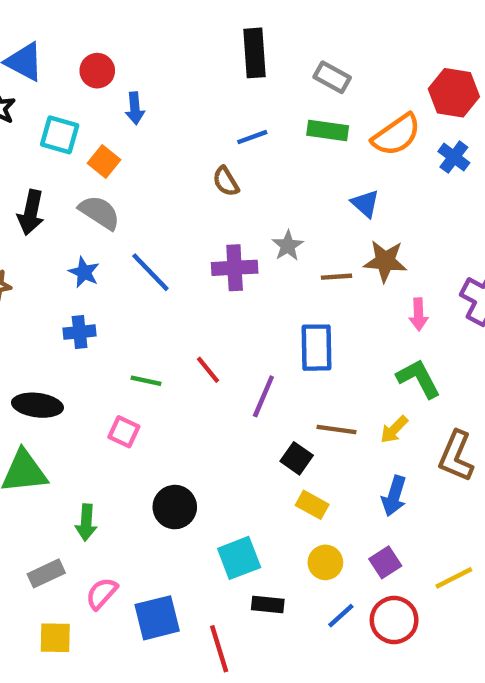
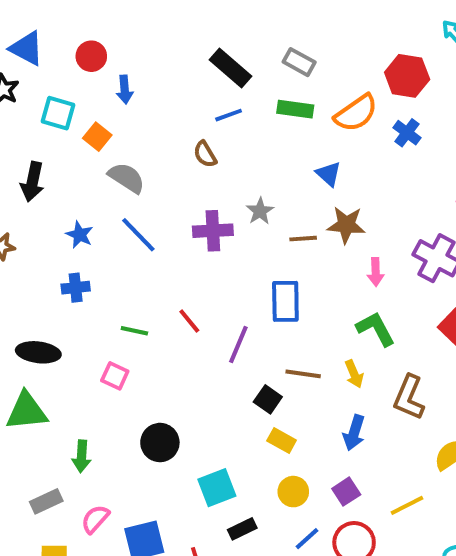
black rectangle: (255, 53) -> (231, 68), moved, turned -45
gray semicircle: (99, 212) -> (127, 178), moved
yellow arrow: (394, 430) -> (354, 374), turned -68
black rectangle: (268, 604) -> (242, 529), turned -32

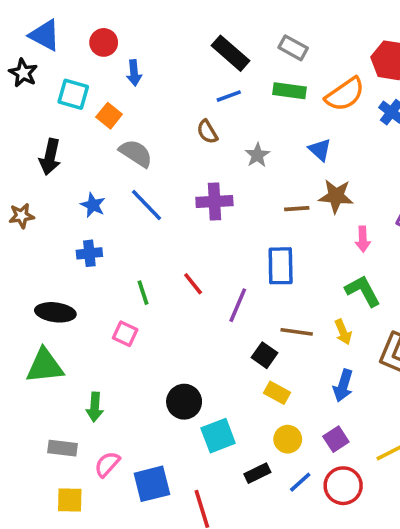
gray star: (260, 211) -> (257, 155), moved
green line: (134, 331) -> (143, 293), turned 60
black circle: (160, 443) -> (184, 402), moved
gray rectangle: (46, 501) -> (63, 448), turned 32
black rectangle: (242, 529) -> (257, 473), moved

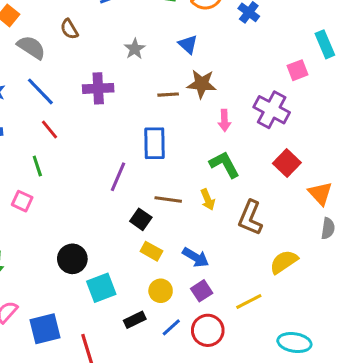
brown semicircle: (207, 132) -> (69, 29), moved
red line: (193, 284) -> (50, 130), moved
blue arrow: (343, 386) -> (196, 257), moved, turned -76

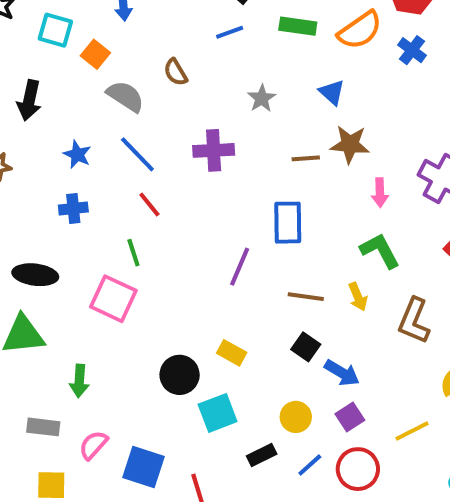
pink square: (22, 201) -> (113, 299), size x1.6
black square: (141, 219) -> (306, 347), moved
yellow rectangle: (151, 251) -> (232, 353), moved
blue square: (45, 329) -> (143, 467), turned 32

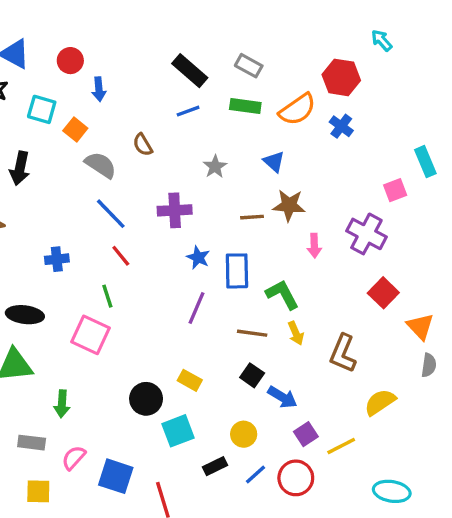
blue star: (77, 154) -> (198, 257), moved
green L-shape: (380, 251) -> (282, 294), moved
purple square: (350, 417) -> (306, 434), moved

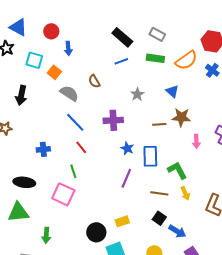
yellow rectangle: (190, 380) -> (122, 221), turned -48

